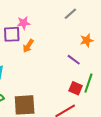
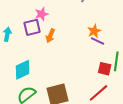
orange star: (87, 40) -> (94, 31), moved

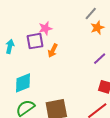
orange star: (94, 31) -> (97, 28), moved
purple line: (98, 41) -> (100, 59), turned -72

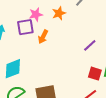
orange star: (97, 28) -> (59, 13), moved

